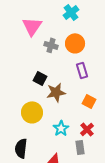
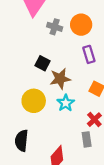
cyan star: (61, 128) -> (66, 103), moved

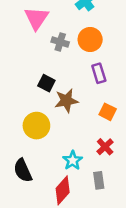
cyan star: (66, 103) -> (73, 160), moved
gray rectangle: (87, 139) -> (99, 180), moved
black semicircle: (22, 141) -> (23, 170), turned -30

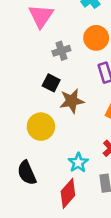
gray cross: (60, 42) -> (61, 51), moved, turned -35

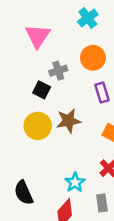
black square: (51, 83) -> (42, 90), moved
yellow circle: (41, 127) -> (38, 126), moved

